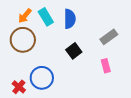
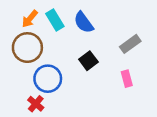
blue semicircle: (70, 19) -> (84, 22), turned 144
blue circle: (42, 78) -> (48, 79), moved
red cross: (19, 87) -> (36, 104), moved

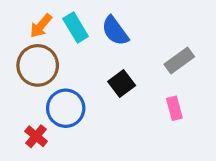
red cross: (36, 104) -> (36, 136), moved

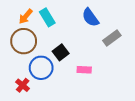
blue semicircle: (115, 31) -> (90, 17), moved
black square: (122, 84) -> (61, 52), moved
pink rectangle: (174, 108) -> (84, 70), moved, turned -72

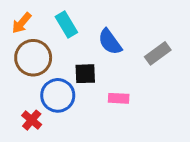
orange arrow: (26, 16) -> (22, 23), moved
blue semicircle: (90, 17) -> (110, 42), moved
black square: (61, 52) -> (85, 74), turned 35

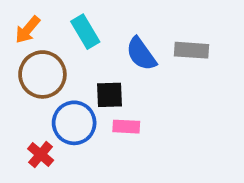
gray rectangle: (158, 53) -> (191, 50), moved, turned 40
pink rectangle: (119, 98) -> (126, 127), moved

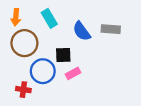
orange arrow: (28, 30) -> (16, 17), turned -35
pink rectangle: (126, 127) -> (73, 73), turned -32
red cross: (41, 155) -> (23, 90), turned -32

